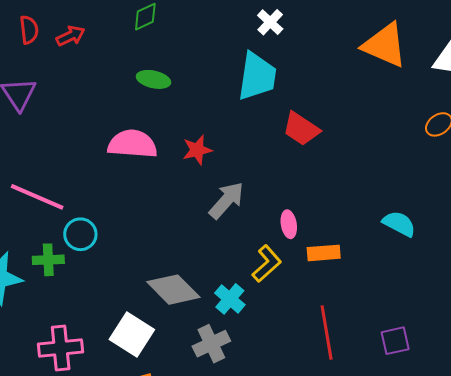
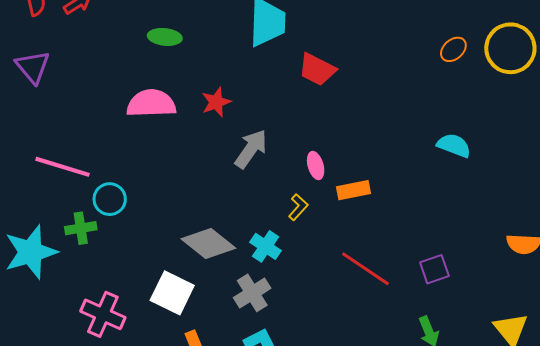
cyan semicircle: (399, 224) -> (454, 145), moved
yellow L-shape: (267, 264) -> (298, 207), size x0.7
red line: (327, 332) -> (365, 269), turned -40
pink cross: (61, 348) -> (103, 314), turned 36

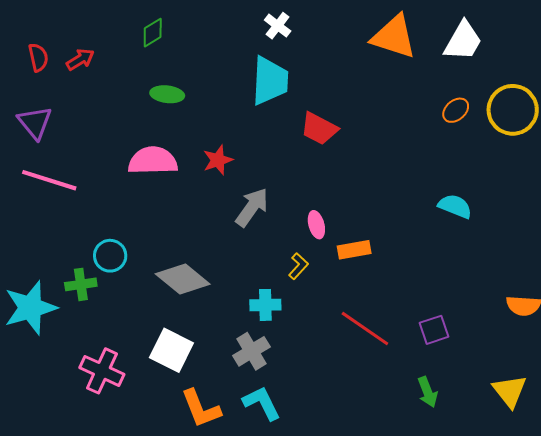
pink line: (62, 167) -> (49, 180), moved
gray diamond: (208, 243) -> (183, 279), moved
cyan cross: (266, 246) -> (265, 305), turned -36

